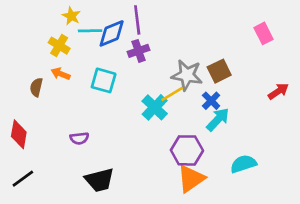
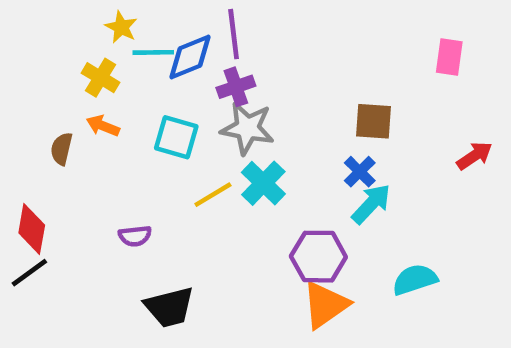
pink rectangle: (264, 33) -> (449, 57), turned 35
brown square: (219, 71) -> (374, 121), turned 30
gray star: (187, 75) -> (247, 128), moved
yellow line: (172, 94) -> (213, 195), moved
black line: (23, 179) -> (29, 273), moved

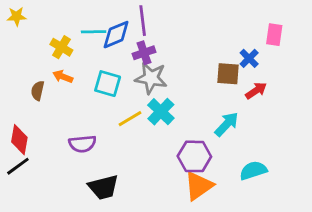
yellow star: (121, 27) -> (17, 16), moved, turned -30
red arrow: (474, 156) -> (256, 91), moved
blue cross: (360, 172) -> (249, 58), moved
purple semicircle: (135, 236) -> (82, 144), size x1.4

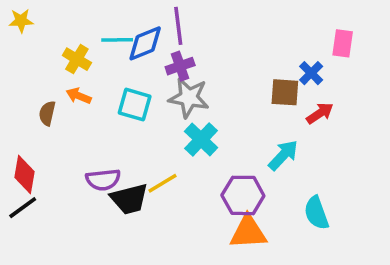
yellow line: (130, 119) -> (163, 183), moved
cyan semicircle: (253, 170) -> (316, 213), turned -92
orange triangle: (199, 186) -> (248, 232), turned 32
black trapezoid: (103, 187) -> (129, 199), moved

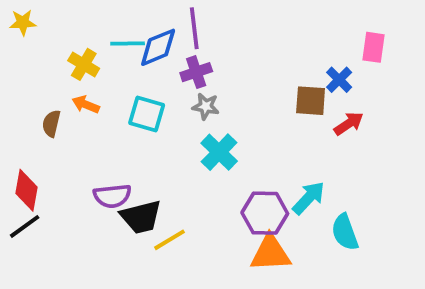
gray star: (189, 98) -> (206, 106), size x0.6
cyan arrow: (283, 155) -> (309, 198), moved
yellow line: (163, 183) -> (170, 240), moved

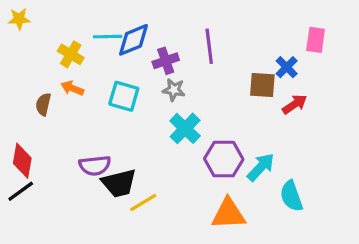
purple line: (194, 28) -> (209, 46), moved
purple hexagon: (265, 213) -> (224, 159), moved

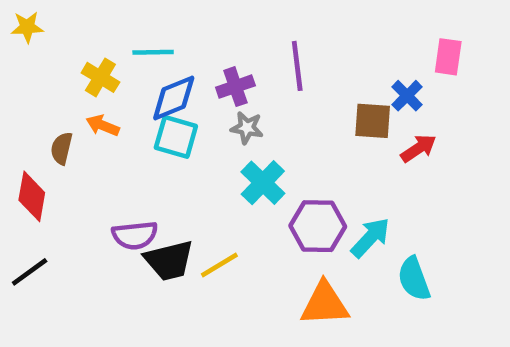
blue diamond: (133, 40) -> (174, 98), moved
red diamond: (22, 161) -> (32, 196), moved
yellow line: (143, 203) -> (219, 265), moved

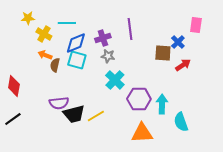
yellow star: (27, 27) -> (28, 18), moved
brown semicircle: (62, 148) -> (55, 65), moved
cyan arrow: (370, 238) -> (162, 104), turned -42

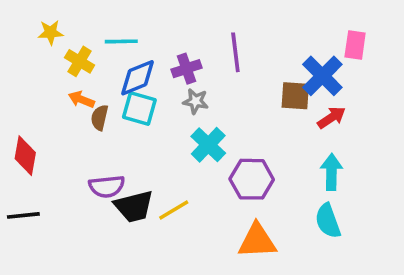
blue cross: (178, 42) -> (322, 76), size x1.6
cyan arrow: (162, 104) -> (331, 172), moved
black line: (13, 119) -> (23, 215), turned 30

